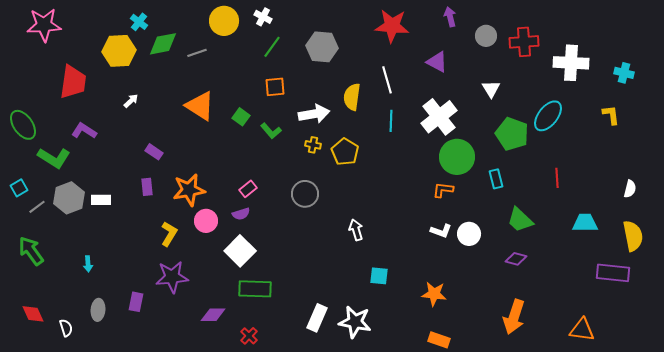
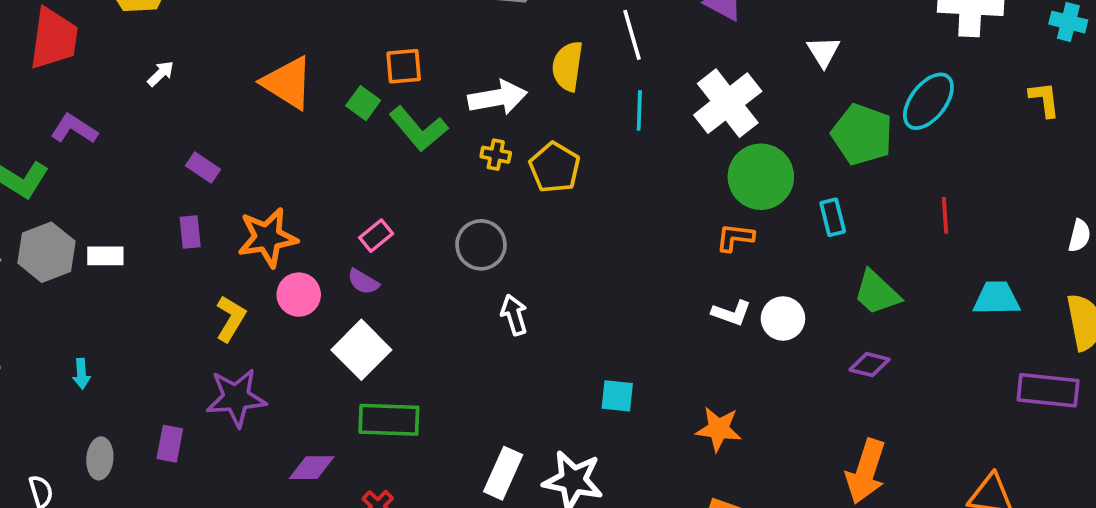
orange square: (275, 87) -> (404, 66), moved
green L-shape: (271, 131) -> (418, 129), size x1.5
purple semicircle: (241, 214) -> (363, 282), turned 48
white arrow: (356, 230) -> (514, 315), moved

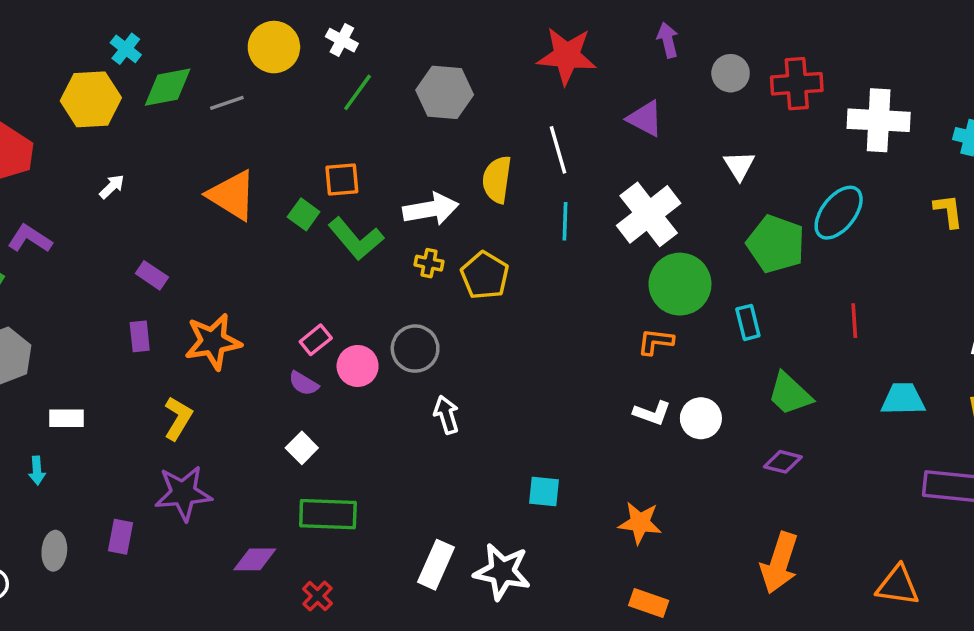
white rectangle: (105, 256) -> (67, 418), moved
pink circle: (299, 295) -> (358, 366), moved
white square: (361, 350) -> (302, 448), size x0.6

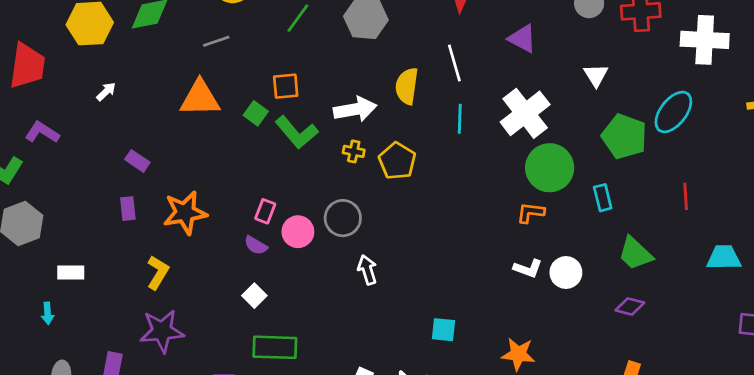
gray line: (227, 103) -> (216, 41), moved
orange triangle: (232, 195) -> (200, 98), turned -33
pink rectangle: (316, 340) -> (265, 211), turned -30

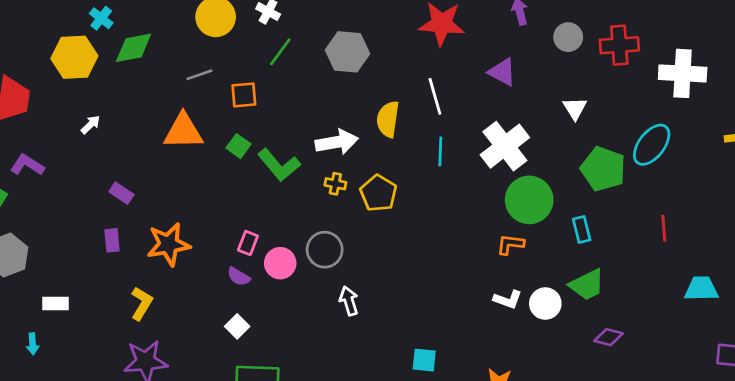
orange square: (286, 86) -> (244, 95), moved
green trapezoid: (635, 253) -> (587, 285), moved, turned -69

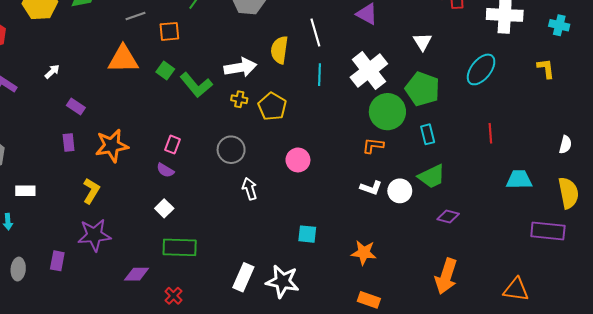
white arrow: (90, 125) -> (52, 72), moved
green pentagon: (603, 169) -> (422, 89), moved
pink circle: (280, 263) -> (298, 160), moved

